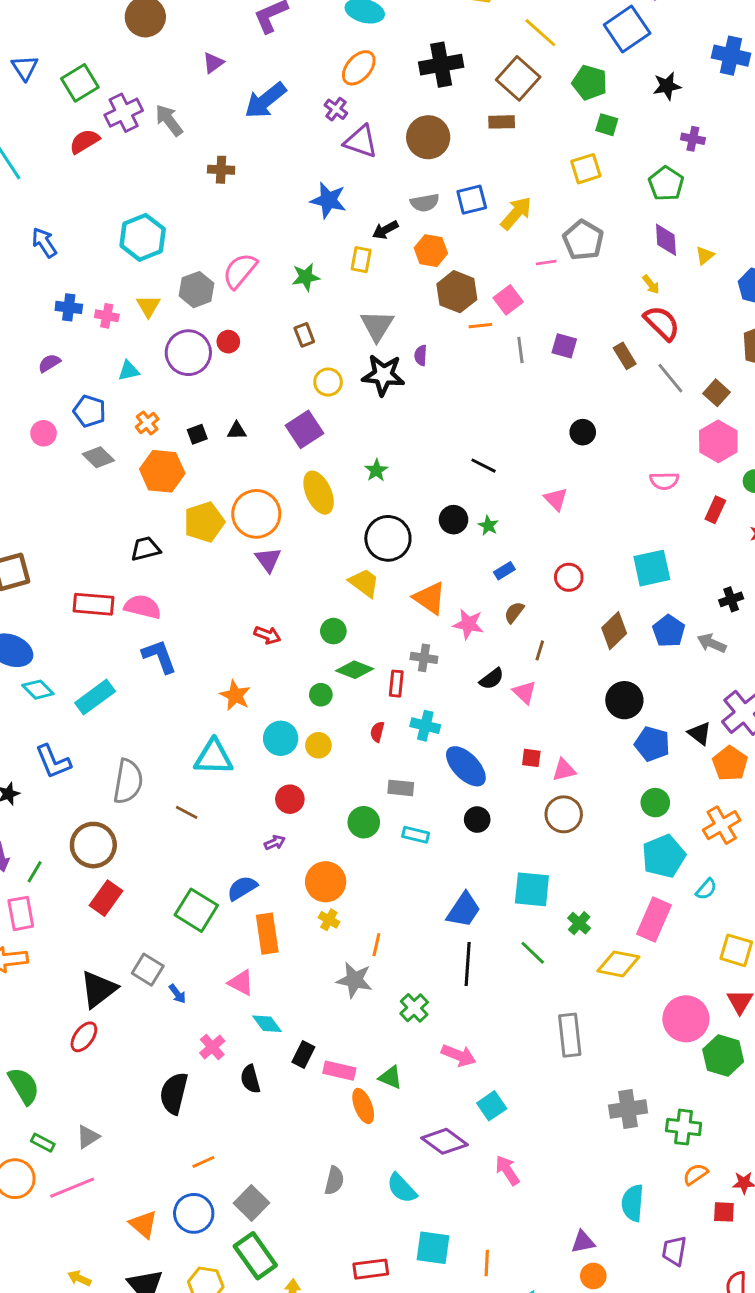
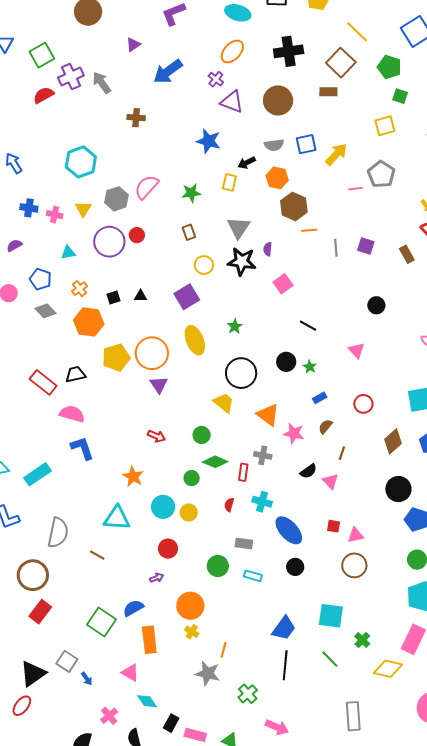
pink square: (508, 300) -> (283, 284), moved
red rectangle: (93, 604) -> (43, 382), moved, turned 32

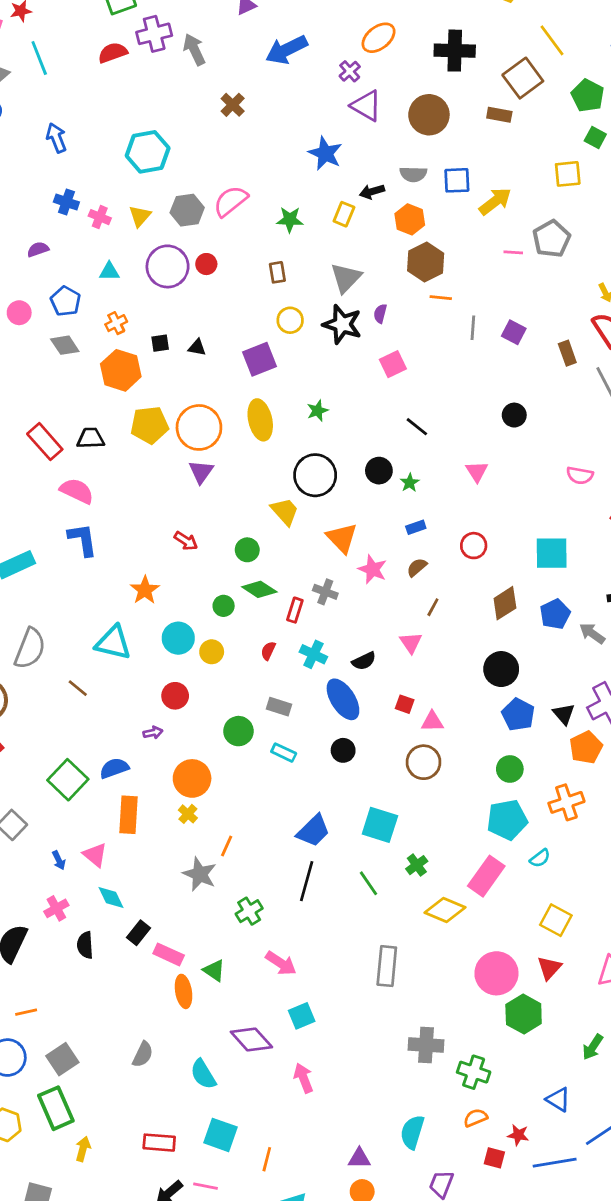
brown cross: (136, 118) -> (233, 105), turned 30
black semicircle: (308, 471) -> (364, 661), moved
blue arrow: (87, 679) -> (59, 860), moved

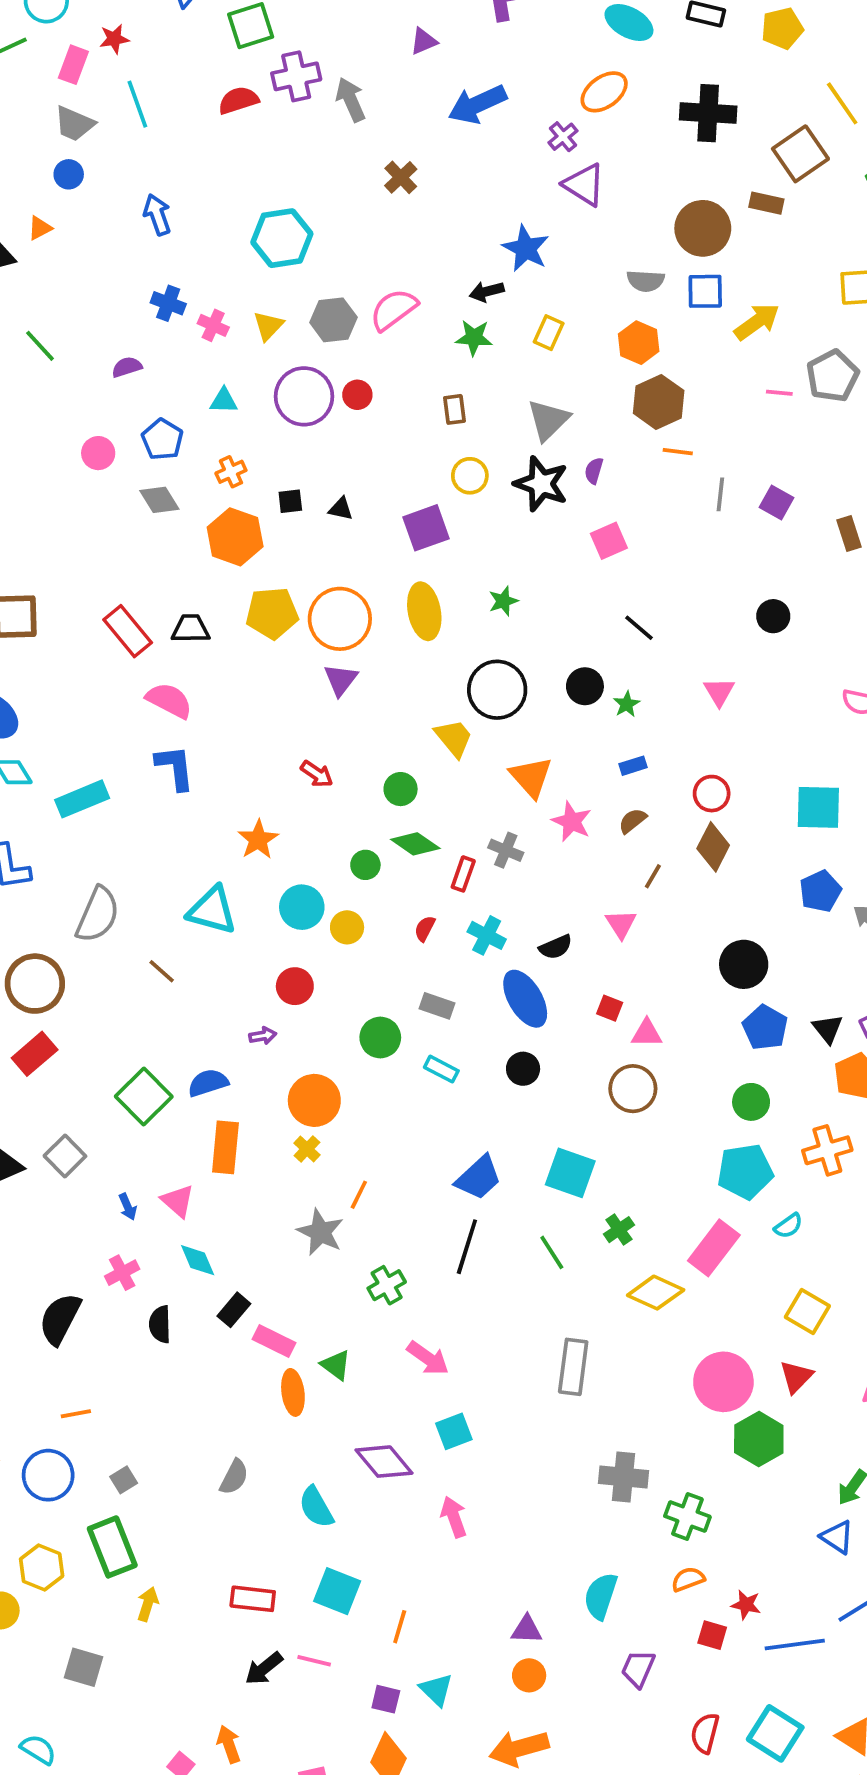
brown circle: (429, 115) -> (703, 228), moved
black arrow: (372, 192) -> (487, 291), moved
brown diamond: (505, 603) -> (713, 847), moved, turned -32
gray square: (62, 1059) -> (124, 1480), size x0.6
blue triangle: (558, 1099) -> (837, 1537), moved

